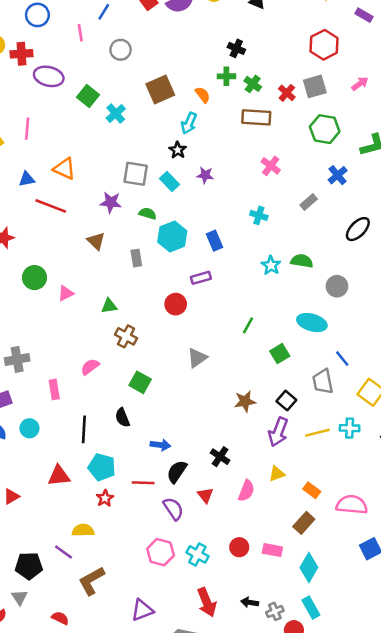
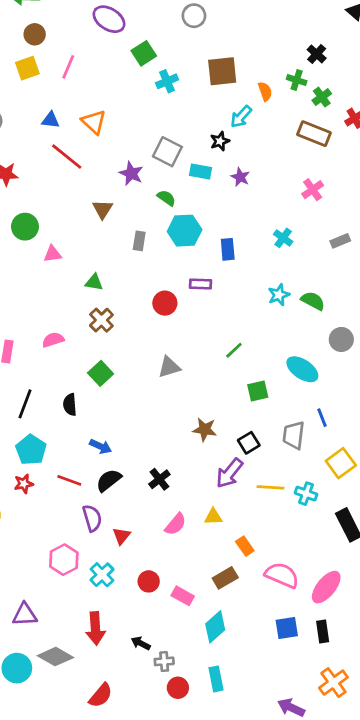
cyan rectangle: (170, 181) -> (200, 171), turned -54
red triangle: (205, 495) -> (121, 536), moved
cyan rectangle: (311, 608) -> (216, 679), moved

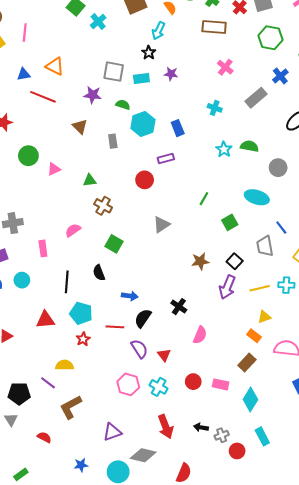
gray rectangle: (340, 241) -> (256, 98), size x1.5
yellow triangle: (213, 517) -> (264, 317), moved

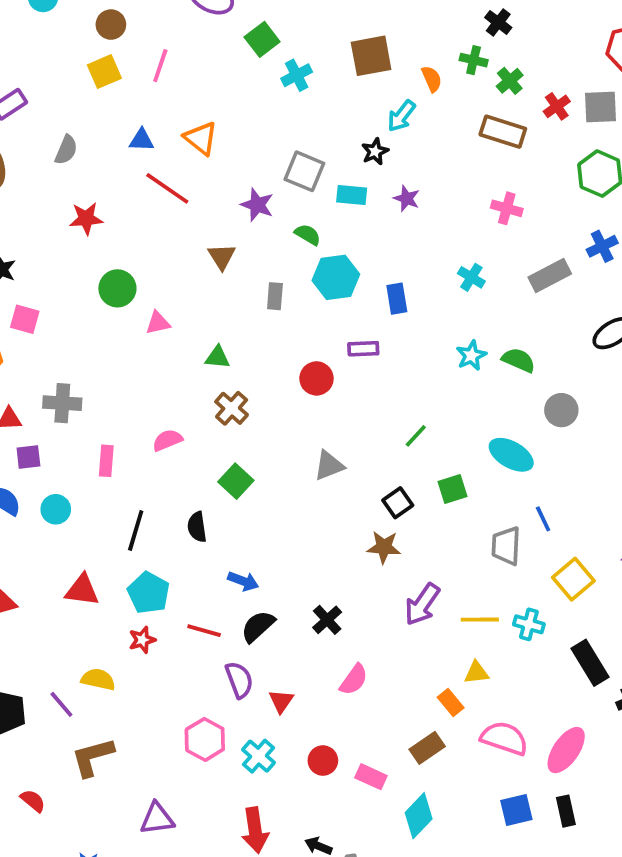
pink cross: (225, 67) -> (507, 208), turned -35
black square: (235, 261) -> (398, 503), moved

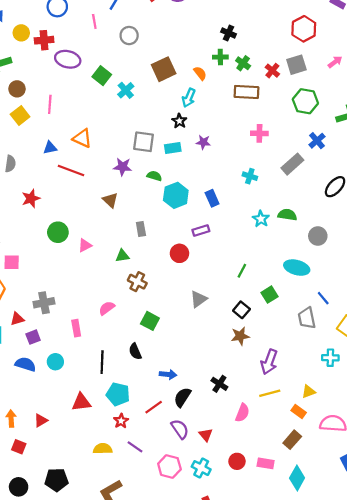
gray rectangle: (275, 296) -> (141, 229), moved
yellow line: (480, 620) -> (270, 393), moved
red line: (204, 631) -> (154, 407), turned -36
purple line: (61, 704) -> (135, 447), moved

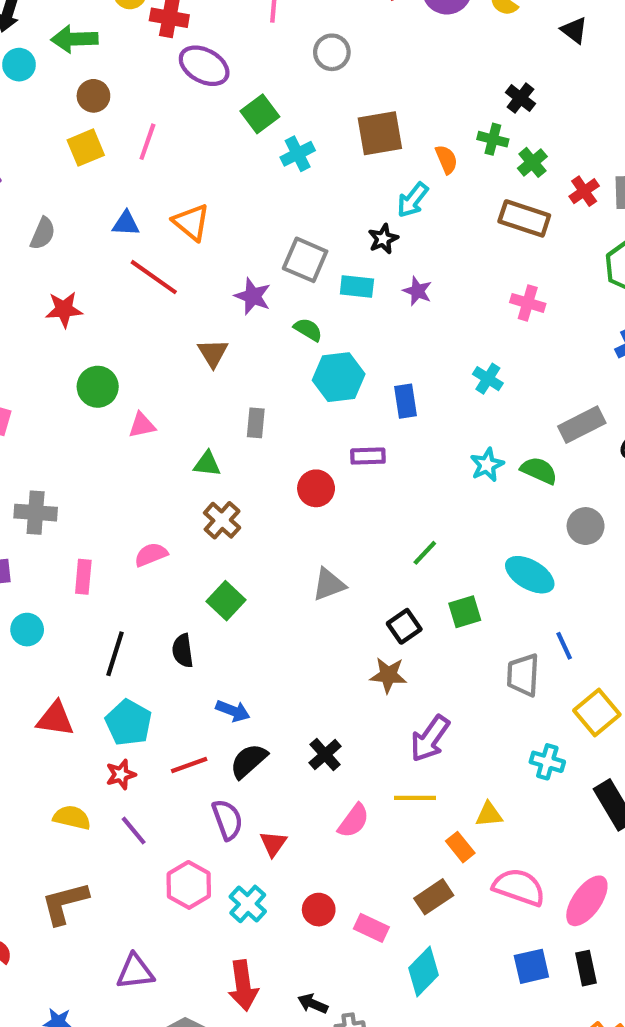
gray rectangle: (292, 164) -> (582, 425), moved

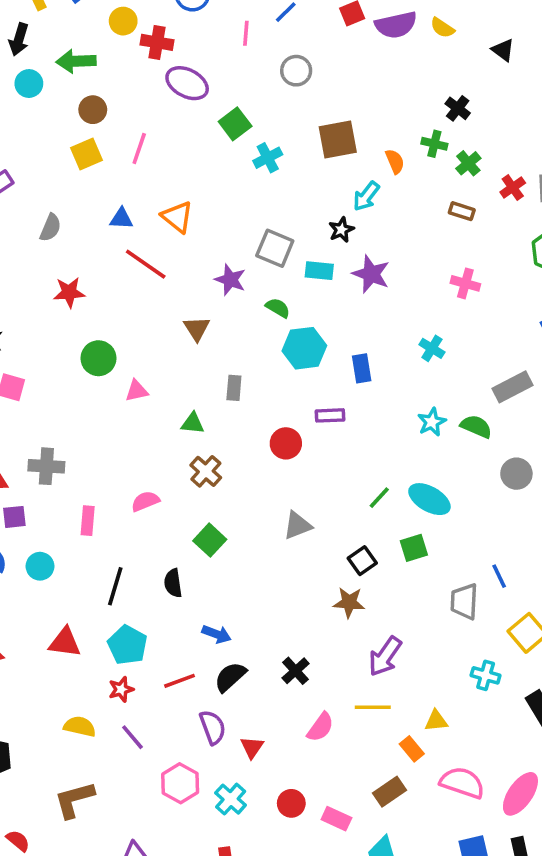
brown rectangle: (524, 218) -> (462, 211), size x0.6
purple star: (417, 291) -> (371, 274), size x1.5
cyan ellipse: (530, 575) -> (429, 499), moved

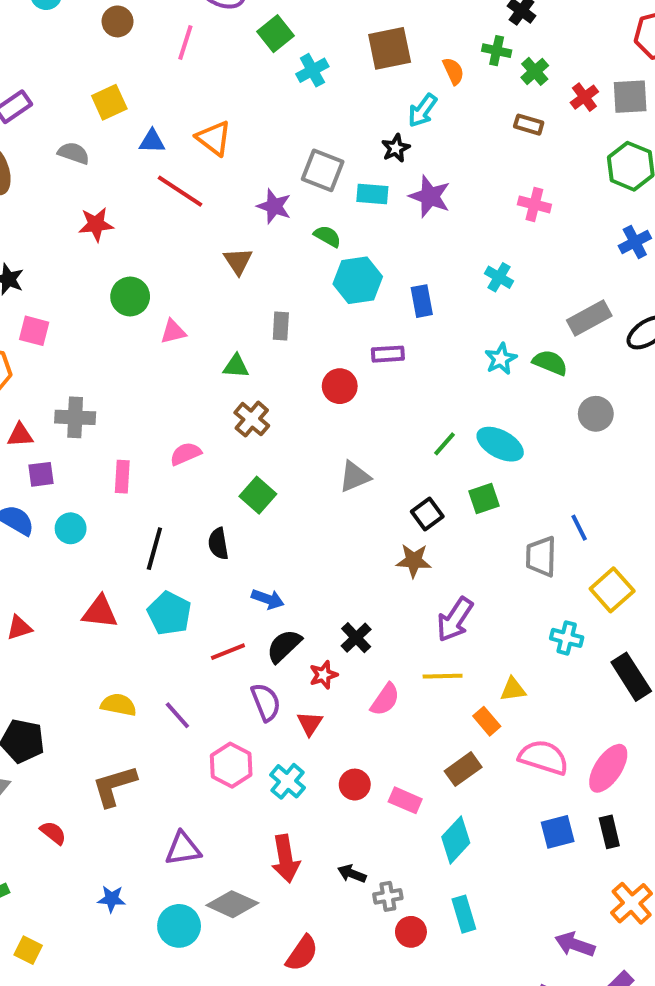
pink line: (139, 148) -> (185, 43), moved
yellow square: (87, 154) -> (109, 102), moved
gray semicircle: (50, 228) -> (74, 153), turned -92
red star: (121, 689) -> (323, 675), moved

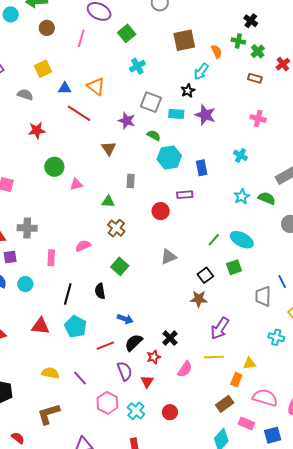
cyan cross: (312, 70) -> (137, 66), moved
orange rectangle: (487, 721) -> (236, 380), turned 64
pink rectangle: (405, 800) -> (246, 423), moved

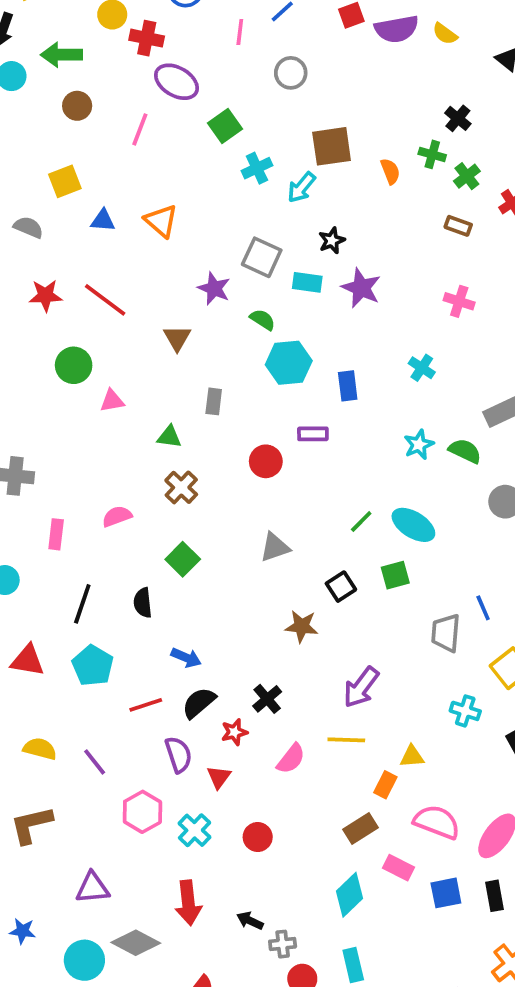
cyan cross: (137, 66) -> (257, 168), moved
cyan arrow: (201, 72) -> (301, 187), moved
red line: (79, 113) -> (105, 300), moved
brown star: (199, 299) -> (302, 626), moved

